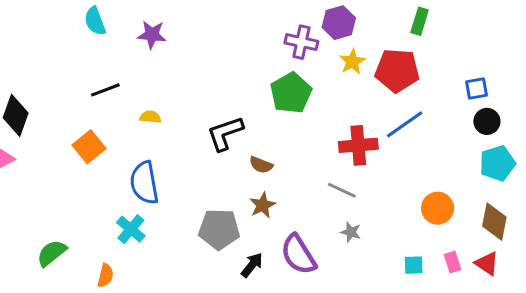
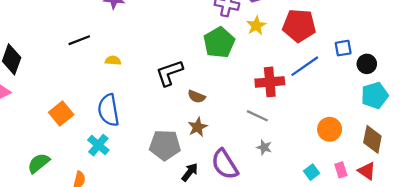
yellow star: (352, 62) -> (256, 26), moved
blue square: (476, 88) -> (343, 48), moved
orange square: (89, 147) -> (61, 114), moved
cyan square: (414, 265) -> (312, 172), turned -35

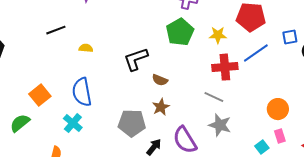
yellow star: (256, 26) -> (218, 35), moved, turned 30
gray star: (264, 147) -> (220, 125), size x1.6
green semicircle: (39, 163) -> (20, 123), moved
pink rectangle: (341, 170) -> (280, 136), moved

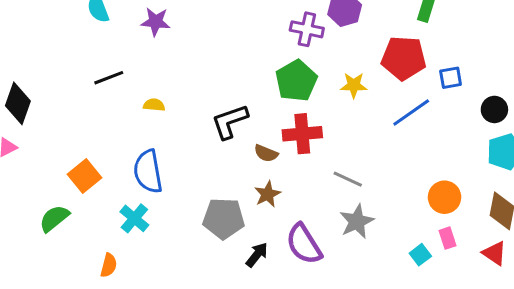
blue square: (290, 37) -> (451, 78), moved
red cross: (225, 67) -> (302, 134), moved
gray star: (220, 125) -> (357, 221), turned 30

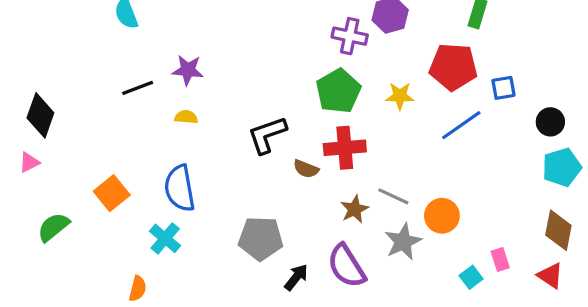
purple star: (156, 22) -> (188, 70), moved
brown star: (268, 194) -> (355, 209), moved
orange circle: (445, 197) -> (442, 216), moved
green semicircle: (54, 218) -> (53, 227), moved

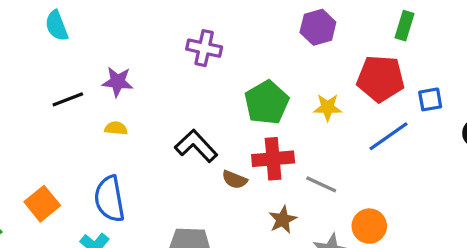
purple cross: (350, 36) -> (204, 48), moved
black L-shape: (267, 135) -> (196, 146), turned 66
gray line: (393, 196) -> (321, 184), moved

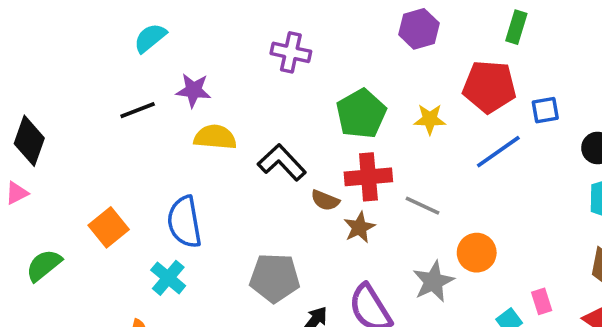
cyan semicircle: (57, 26) -> (150, 38), moved, turned 72
yellow semicircle: (116, 128) -> (215, 137), moved, size x1.6
brown star: (283, 220) -> (359, 227), moved

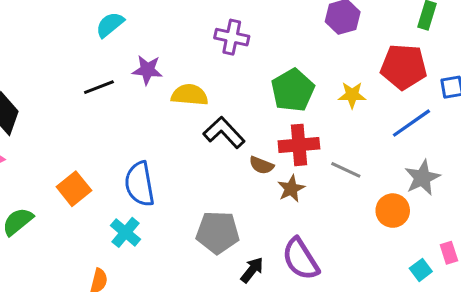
yellow semicircle: (215, 137) -> (190, 95), moved
gray star: (433, 281) -> (422, 178), moved

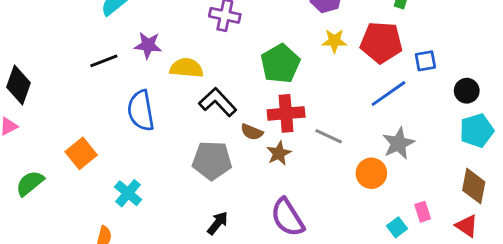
yellow star: (352, 95) -> (334, 41), moved
blue semicircle: (140, 184) -> (141, 111), moved
gray pentagon: (218, 232) -> (212, 160), moved
black arrow: (252, 270) -> (218, 223), moved

